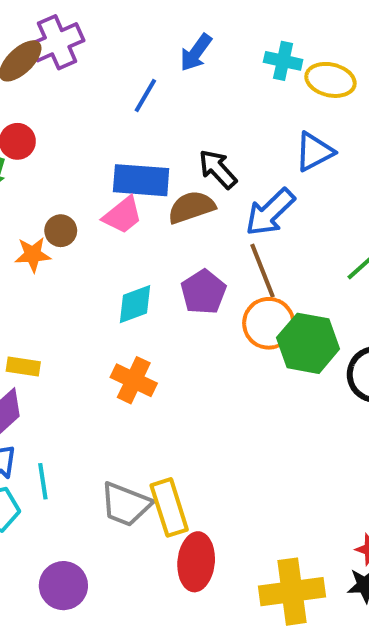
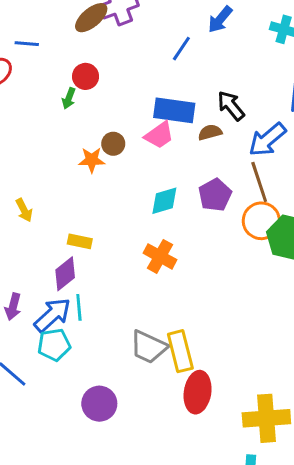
brown semicircle: (191, 207) -> (210, 132), size x0.7
cyan line: (43, 481) -> (79, 307), moved

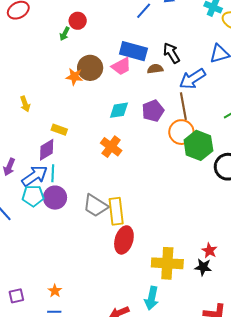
brown circle: (113, 144) -> (90, 68), size x1.6
purple circle: (99, 404) -> (55, 198), moved

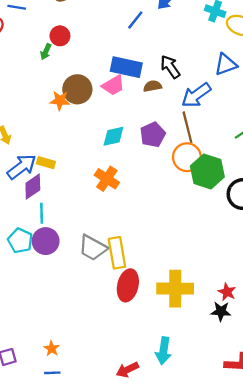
blue arrow: (35, 176) -> (22, 167), moved
cyan pentagon: (33, 196) -> (20, 241), turned 30
yellow cross: (167, 263) -> (175, 289), moved

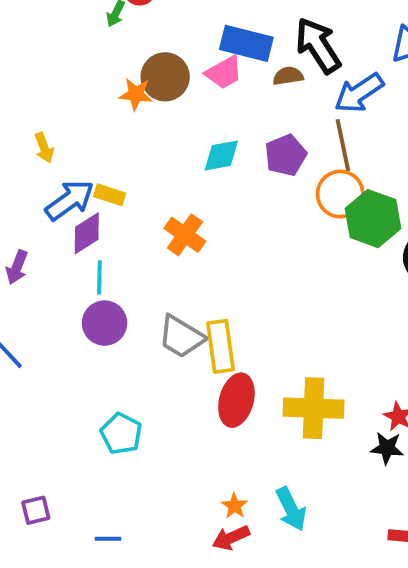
black arrow: (170, 67) -> (318, 45), size x1.4
orange cross: (107, 179) -> (185, 235), moved
cyan pentagon: (20, 241) -> (121, 434), moved
orange star: (52, 349) -> (235, 506), moved
cyan arrow: (164, 351) -> (291, 509), turned -36

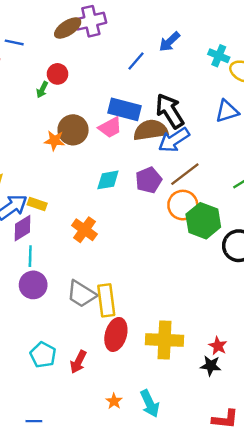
brown semicircle: (288, 76) -> (151, 130), size x1.8
blue arrow: (359, 93) -> (174, 140), moved
brown line: (343, 145) -> (185, 174), turned 64
red arrow: (231, 538) -> (78, 362), moved, turned -40

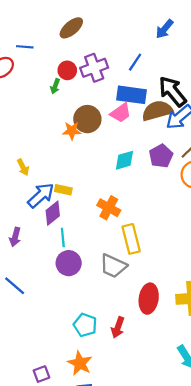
purple cross: (91, 21) -> (94, 68), moved
blue line: (136, 61) -> (135, 62), moved
yellow rectangle: (106, 300) -> (131, 239), moved
orange star: (114, 401) -> (80, 363), moved, size x1.6

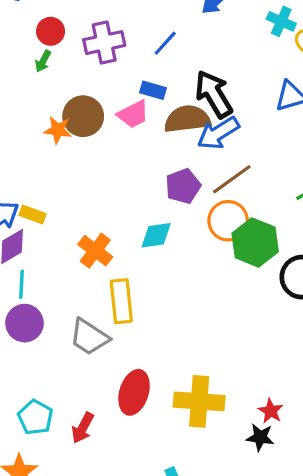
red circle: (67, 70) -> (51, 31), moved
blue rectangle: (131, 95) -> (153, 90), size x0.6
cyan diamond: (124, 160) -> (156, 235), moved

